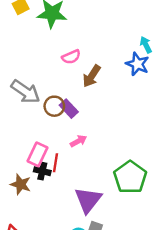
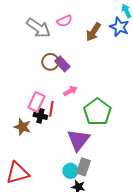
brown arrow: (92, 76) -> (93, 32), moved
gray arrow: (25, 92) -> (38, 28), moved
green pentagon: (130, 177) -> (97, 112), moved

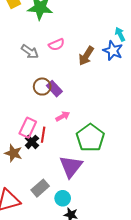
gray arrow: (38, 28) -> (30, 52), size x0.7
black cross: (40, 116) -> (32, 142), turned 32
gray rectangle: (83, 167) -> (40, 188), moved, turned 30

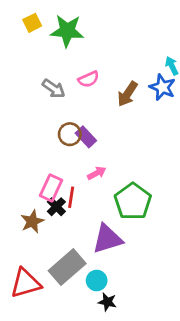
brown star: (13, 153) -> (32, 221), turned 30
purple triangle: (71, 166) -> (107, 239), turned 35
gray rectangle: (40, 188) -> (67, 267), size x1.5

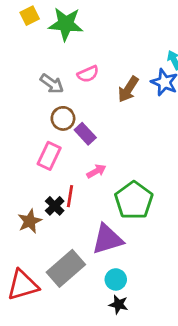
brown circle: (70, 134) -> (63, 118), moved
pink rectangle: (51, 188) -> (49, 156), moved
cyan circle: (97, 280) -> (116, 279), moved
black star: (107, 302) -> (119, 304), moved

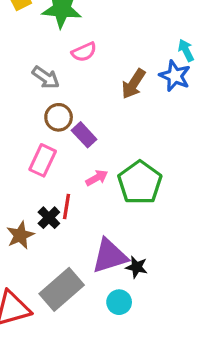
pink semicircle: (88, 74) -> (84, 52), moved
green pentagon: (134, 200) -> (140, 183), moved
black star: (119, 304) -> (137, 267), moved

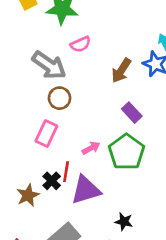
gray arrow: (46, 77) -> (49, 65), size x1.5
purple rectangle: (84, 135) -> (132, 113), moved
purple triangle: (110, 256) -> (86, 190), moved

